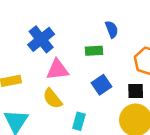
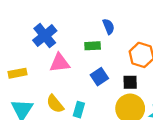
yellow semicircle: (52, 99) -> (55, 104), moved

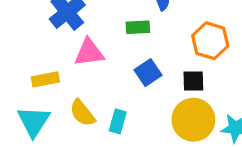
yellow rectangle: (17, 73) -> (45, 79), moved

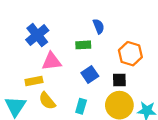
yellow rectangle: (45, 79) -> (34, 81), moved
cyan rectangle: (118, 121) -> (81, 106), moved

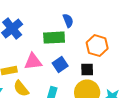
green rectangle: (83, 45) -> (54, 38), size x1.5
pink triangle: (51, 61) -> (33, 62), moved

